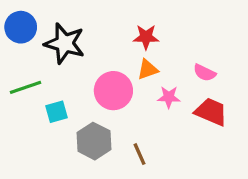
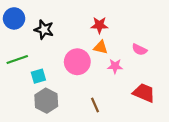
black star: (65, 43) -> (44, 30), size x0.7
orange triangle: (148, 69) -> (101, 47), turned 32
red trapezoid: (211, 112) -> (144, 93), moved
gray hexagon: (94, 141) -> (46, 101), moved

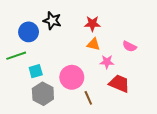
blue circle: (14, 18) -> (29, 32), moved
black star: (44, 30) -> (52, 21), moved
pink circle: (77, 62) -> (72, 77), moved
red trapezoid: (144, 93) -> (119, 83), moved

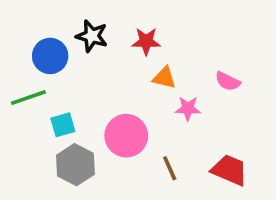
red star: (92, 24) -> (146, 41), moved
red trapezoid: (119, 83) -> (230, 170), moved
brown line: (88, 98) -> (170, 168), moved

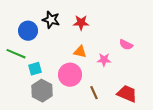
orange triangle: (164, 78) -> (80, 52), moved
green line: (28, 98) -> (16, 54), turned 42

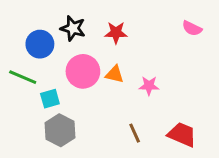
pink semicircle: (126, 45) -> (192, 28), moved
pink circle: (70, 75) -> (83, 71), moved

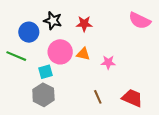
pink semicircle: (192, 28) -> (140, 21), size x1.5
cyan square: (50, 99) -> (46, 72), moved

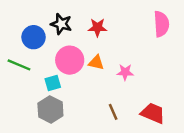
pink semicircle: (140, 21) -> (161, 24), turned -120

